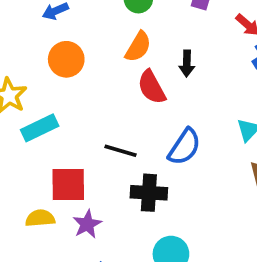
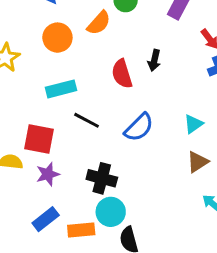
orange semicircle: (138, 47) -> (99, 23), moved
cyan rectangle: (40, 128) -> (61, 89), moved
black cross: (149, 193) -> (102, 178), moved

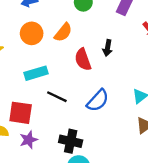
orange semicircle: (99, 23) -> (63, 32), moved

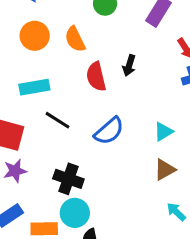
orange semicircle: (63, 32) -> (75, 39), turned 108

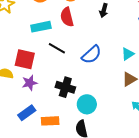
red semicircle: (96, 77) -> (67, 17), moved
cyan circle: (75, 213) -> (87, 104), moved

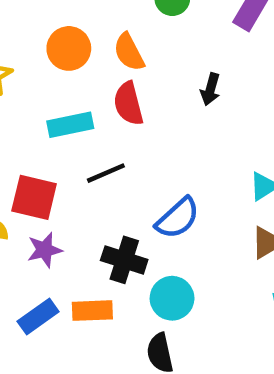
black line: (57, 48) -> (106, 173), turned -54
blue semicircle: (92, 55) -> (178, 218), moved
orange rectangle: (50, 121) -> (92, 311), moved

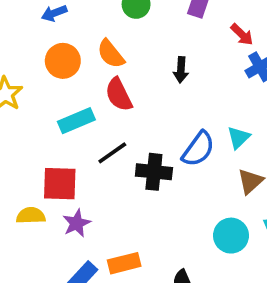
blue semicircle: (178, 218) -> (198, 149), moved
black cross: (124, 260) -> (154, 172), moved
cyan circle: (172, 298) -> (231, 236), moved

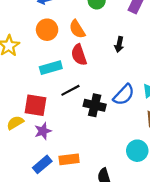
yellow semicircle: (31, 216) -> (15, 123), turned -36

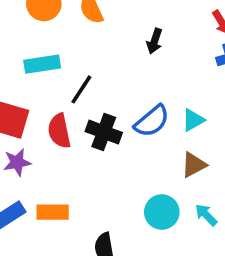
red semicircle: (79, 55) -> (59, 131), moved
black line: (70, 90) -> (81, 89), moved, turned -36

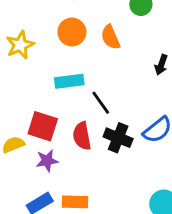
black line: (81, 89) -> (101, 103), turned -70

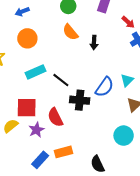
orange semicircle: (110, 37) -> (70, 32), moved
red semicircle: (82, 136) -> (55, 117), moved

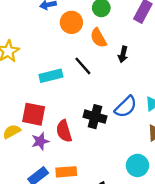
orange circle: (27, 38) -> (71, 22), moved
black line: (61, 80) -> (83, 66), moved

